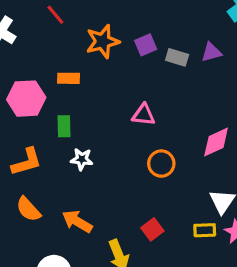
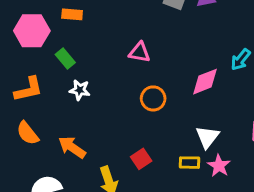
green rectangle: (64, 126) -> (65, 58), turned -42

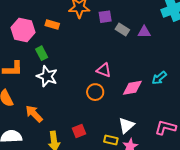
pink triangle: (139, 52) -> (104, 70), moved
white star: (80, 90) -> (47, 76), size x1.5

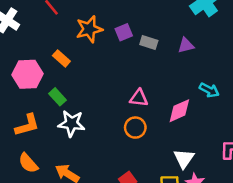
orange rectangle: (52, 24) -> (61, 58), turned 40
purple triangle: (144, 32) -> (186, 45), moved
cyan arrow: (159, 78) -> (209, 90), turned -98

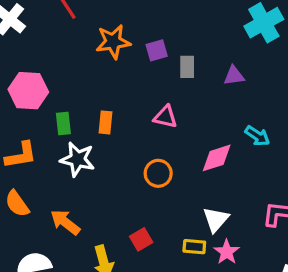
gray rectangle: (149, 43) -> (187, 67), turned 66
orange rectangle: (61, 58) -> (105, 122), moved, turned 48
green rectangle: (57, 97) -> (63, 123), turned 30
pink triangle: (139, 98) -> (165, 117), moved

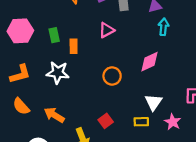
pink triangle: (165, 117) -> (107, 30), moved, turned -35
green rectangle: (63, 123) -> (54, 35), moved
cyan arrow: (257, 136) -> (163, 27), moved, turned -112
pink star: (227, 252) -> (173, 122), moved

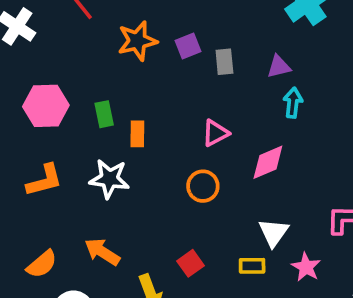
pink triangle: (107, 30) -> (215, 133), moved
orange semicircle: (21, 106) -> (42, 264), moved, turned -90

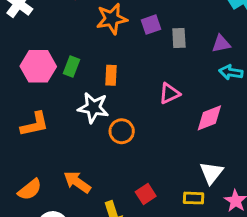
cyan arrow: (293, 103) -> (231, 72), turned -90
green rectangle: (104, 114) -> (72, 67), moved, turned 30
orange rectangle: (137, 134) -> (111, 75), moved
white star: (109, 179) -> (93, 108), moved
orange circle: (203, 186) -> (122, 131), moved

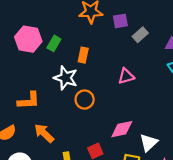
gray rectangle: (179, 38) -> (140, 35), turned 42
pink diamond: (209, 118) -> (122, 129), moved
orange L-shape: (35, 124) -> (29, 101), moved

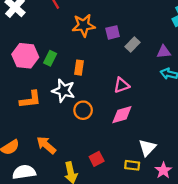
orange L-shape: (29, 101) -> (30, 100), moved
pink diamond: (122, 129) -> (122, 115), moved

